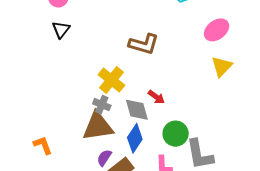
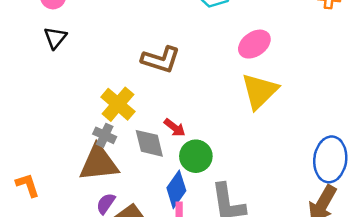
yellow triangle: (222, 67) -> (260, 91), size x1.4
green circle: (176, 134) -> (196, 156), moved
blue diamond: (135, 138) -> (176, 189), moved

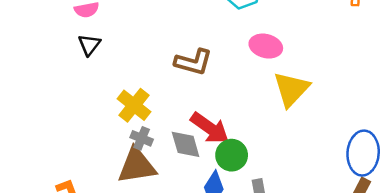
pink ellipse: (254, 44) -> (266, 46), moved, turned 52
yellow cross: (118, 104) -> (134, 105), moved
red arrow: (175, 128) -> (210, 128), size x1.8

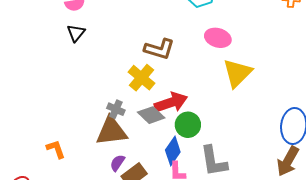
yellow cross: (134, 105) -> (141, 78), moved
red arrow: (210, 128) -> (171, 102), turned -56
gray diamond: (186, 144) -> (151, 115), turned -32

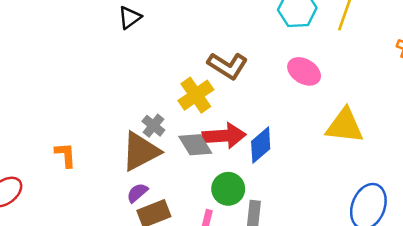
yellow triangle: (237, 73) -> (345, 126), moved, turned 36
green circle: (188, 125) -> (228, 189), moved
brown triangle: (111, 131) -> (141, 151), turned -36
blue diamond: (173, 151) -> (261, 145), moved

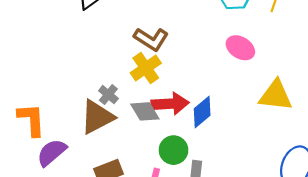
brown L-shape: (228, 66) -> (151, 39), moved
orange L-shape: (65, 155) -> (31, 120), size x1.5
purple semicircle: (137, 193) -> (52, 153), moved, size x1.6

